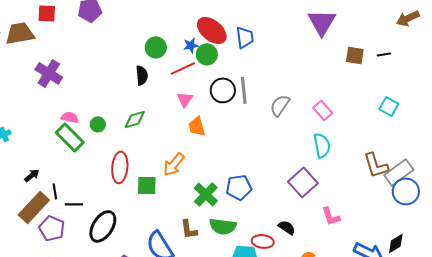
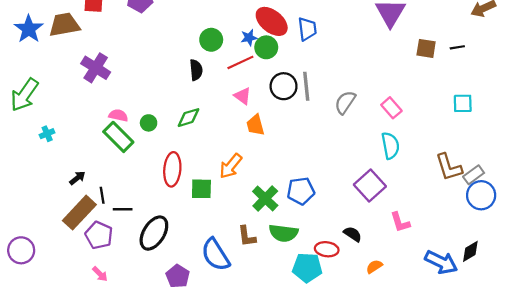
pink triangle: (185, 99) -> (242, 96), turned -30
cyan square: (389, 106) -> (463, 103), turned -30
gray rectangle: (399, 172) -> (474, 175), size x0.7

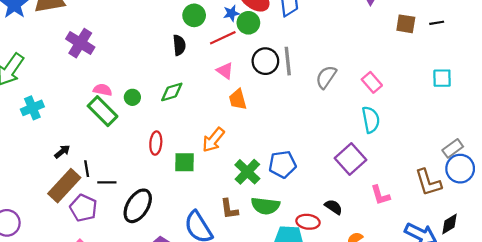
cyan cross: (47, 134) -> (32, 108), size x1.5
brown L-shape: (449, 167) -> (428, 182), moved
red ellipse: (172, 169) -> (156, 143), size x0.7

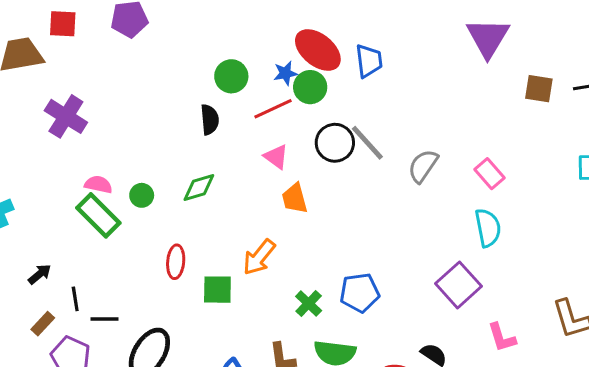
gray line: (288, 61) -> (367, 143), turned -36
green cross: (247, 172) -> (309, 304), size x0.7
brown rectangle: (64, 186) -> (43, 324), size x0.5

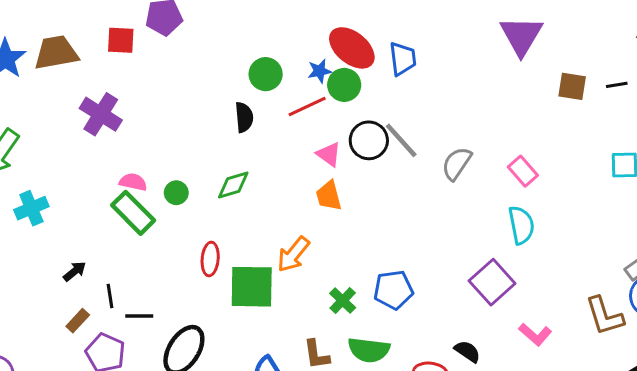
red square: (63, 24) -> (121, 40), moved
pink triangle: (276, 157) -> (329, 154), moved
green square: (217, 290) -> (252, 287), size x1.5
pink L-shape: (502, 338) -> (535, 334), turned -32

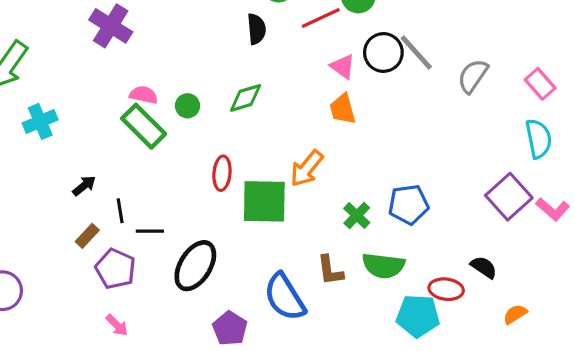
pink L-shape: (535, 334) -> (553, 209), moved

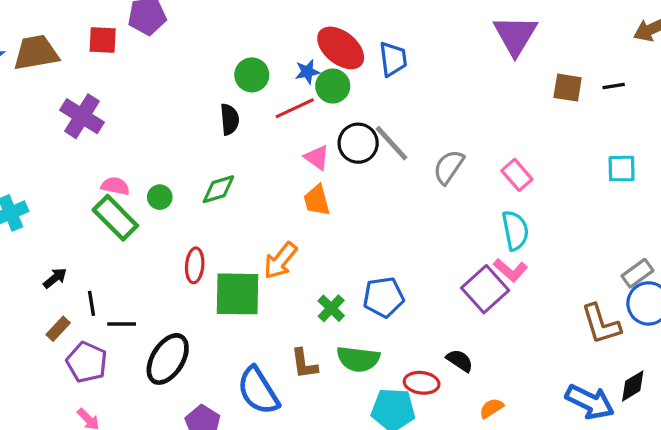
pink L-shape: (553, 209) -> (510, 270), moved

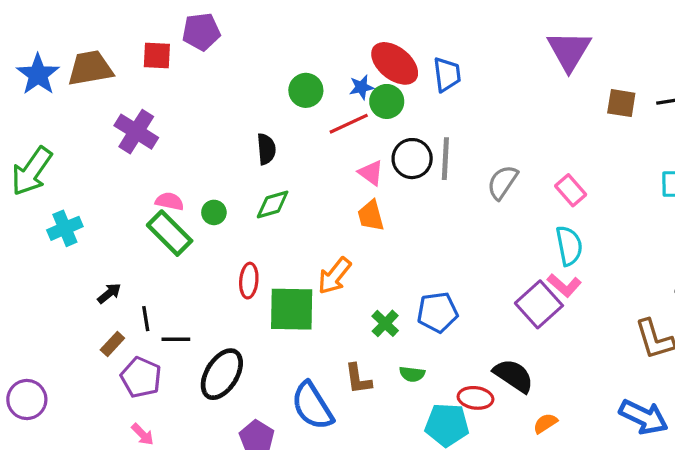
black semicircle: (230, 119) -> (266, 149), moved
gray line: (391, 143) -> (445, 159), turned 45
green semicircle: (358, 359) -> (412, 374), size x0.6
black semicircle: (460, 361) -> (514, 376), size x1.5

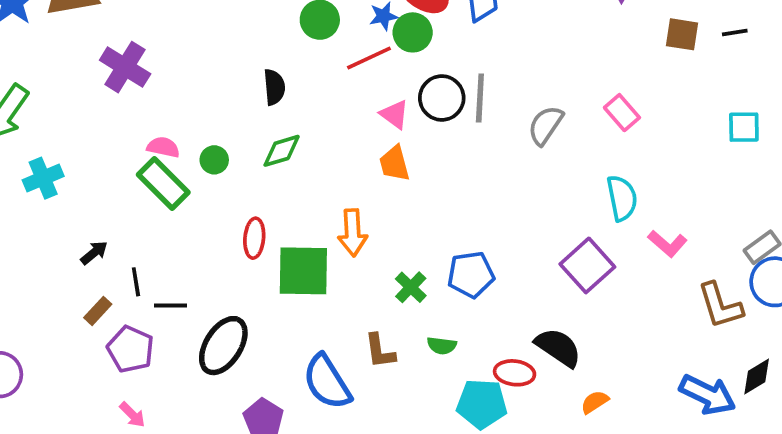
pink rectangle: (571, 190) -> (622, 113), moved
orange arrow: (334, 276) -> (353, 233), turned -42
pink L-shape: (564, 285) -> (667, 244), moved

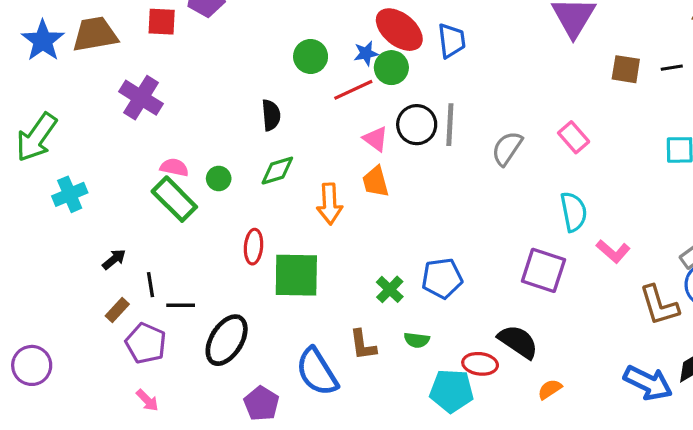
orange arrow: (353, 233) -> (330, 204), moved
purple square: (587, 265) -> (543, 270), turned -30

